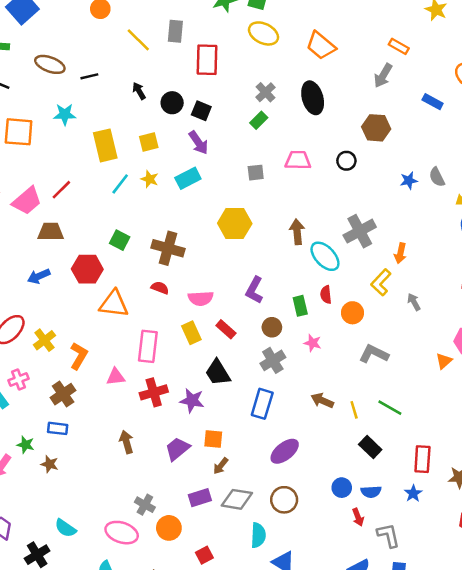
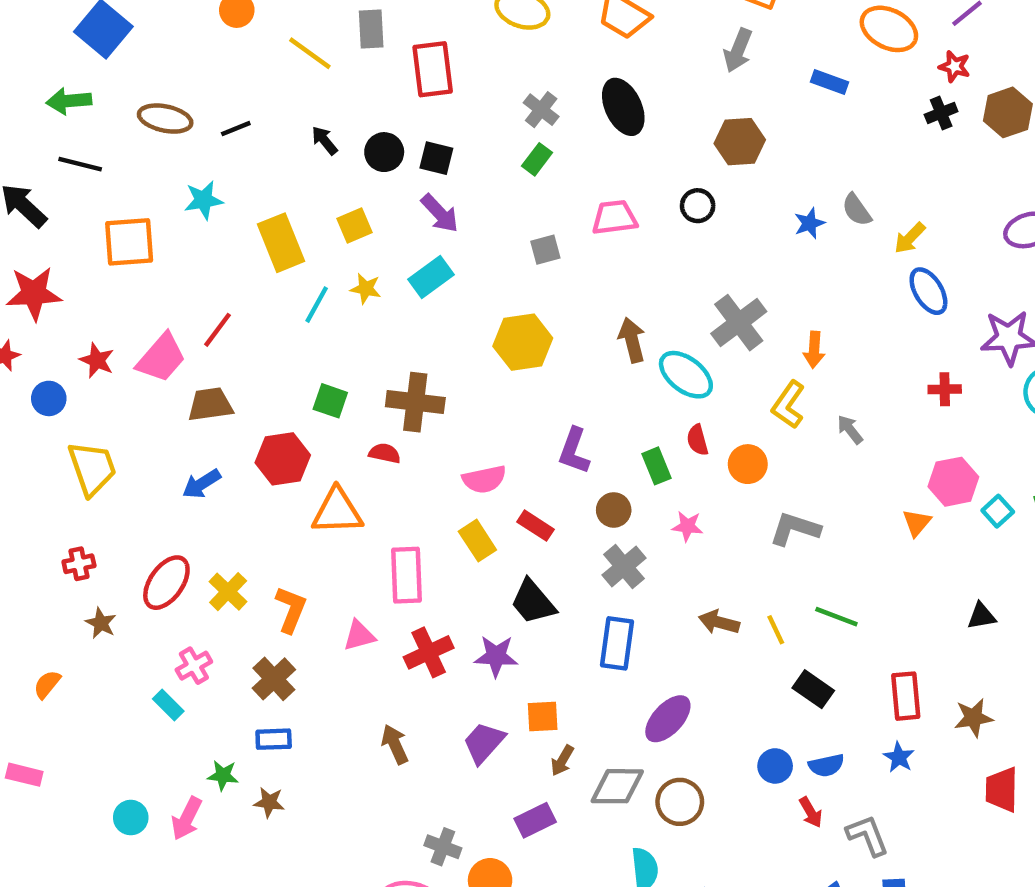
red semicircle: (160, 288) -> (385, 453), moved
gray diamond: (237, 499) -> (617, 786), moved

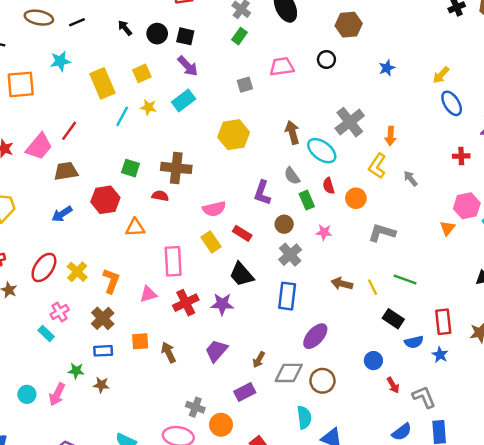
gray semicircle: (857, 210) -> (292, 176), moved
orange triangle: (337, 511) -> (135, 228), size x0.7
orange square: (543, 716) -> (140, 341), moved
blue semicircle: (826, 765) -> (414, 342), moved

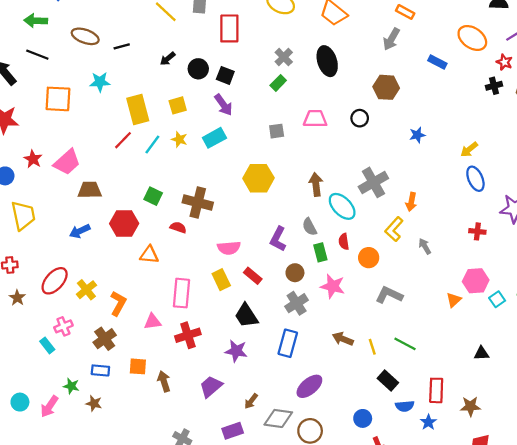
black arrow: (125, 28) -> (168, 59), turned -98
red line: (69, 131) -> (123, 140), moved
pink star: (324, 232) -> (333, 286), size x1.5
purple star: (222, 304) -> (236, 351), moved

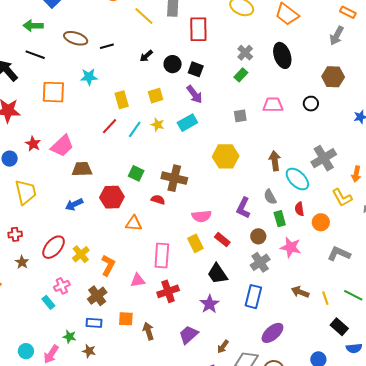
yellow rectangle: (138, 110) -> (122, 100), size x0.7
yellow L-shape: (394, 229) -> (342, 198), turned -70
purple star: (236, 351) -> (209, 304), turned 30

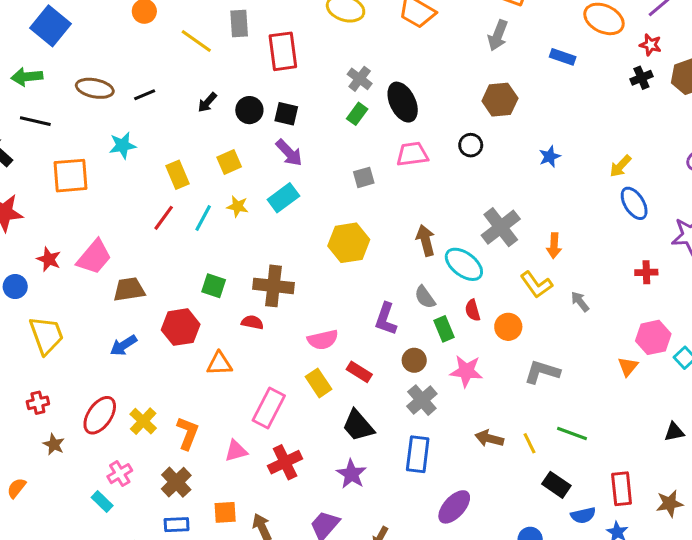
black ellipse: (282, 55) -> (403, 102), moved
pink rectangle: (162, 256) -> (269, 408), turned 30

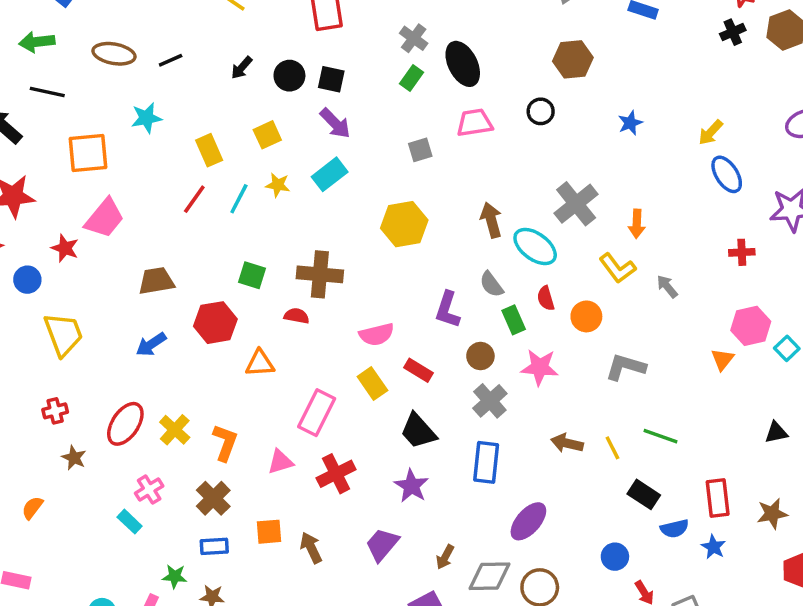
pink trapezoid: (94, 257) -> (105, 218), moved

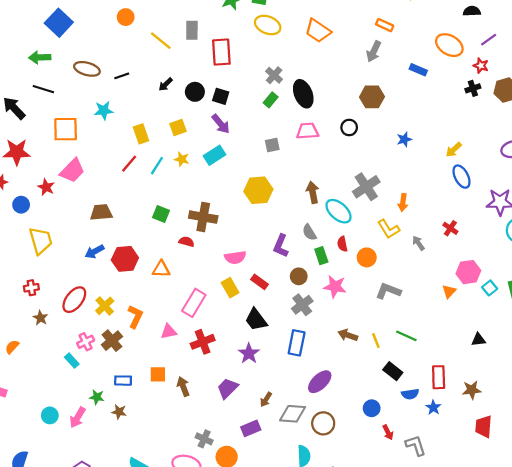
red cross: (742, 252) -> (450, 228), moved, turned 32
red hexagon: (215, 323) -> (125, 259), moved
brown cross: (213, 498) -> (112, 341), moved

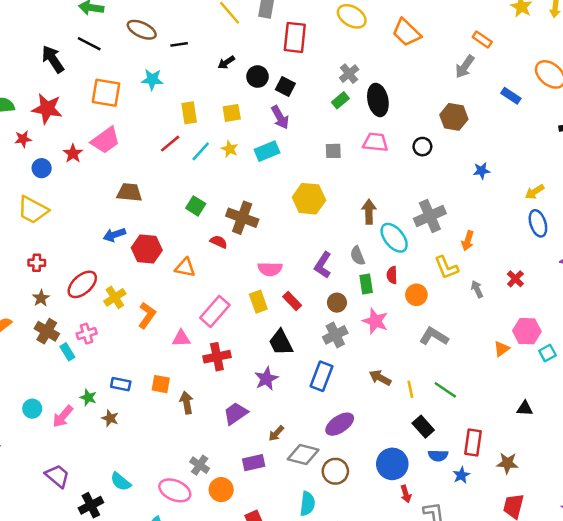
yellow trapezoid: (41, 241) -> (33, 210), moved, turned 124
brown cross: (112, 341) -> (47, 331), moved, turned -30
blue circle: (372, 408) -> (392, 464), size x1.6

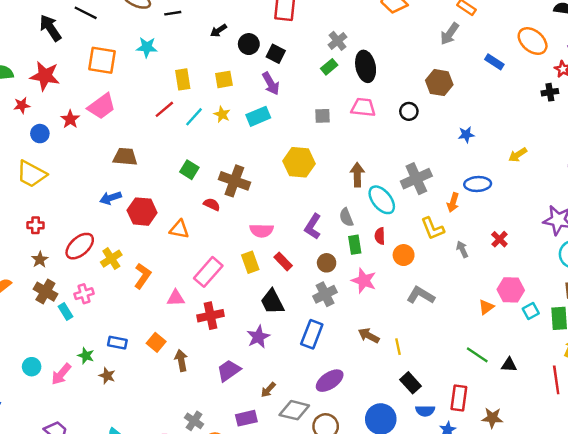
blue ellipse: (538, 223) -> (478, 184), moved, turned -75
orange square: (161, 384) -> (156, 342), turned 30
green line: (445, 390) -> (477, 355), moved

